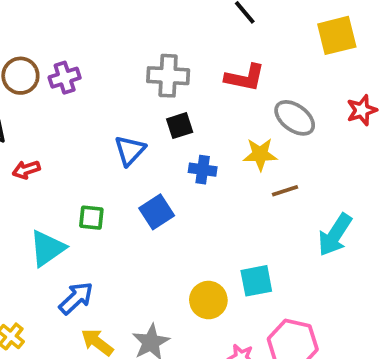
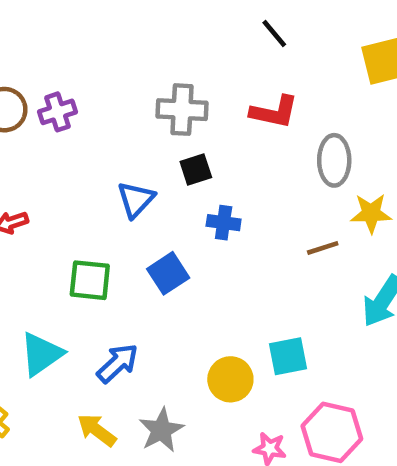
gray ellipse: (295, 118) -> (334, 160), turned 54
yellow star: (260, 154) -> (371, 213), moved
green square: (91, 218) -> (90, 280), size x1.4
cyan triangle: (47, 248) -> (41, 354), moved
blue arrow: (76, 298) -> (117, 363), moved

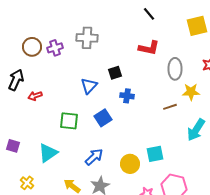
gray cross: (182, 110) -> (87, 38), moved
blue arrow: (117, 363) -> (94, 157), moved

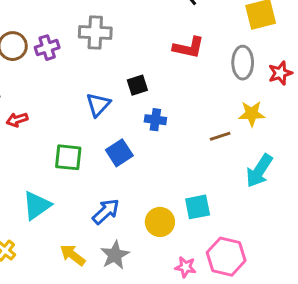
gray ellipse: (175, 69) -> (243, 63), moved

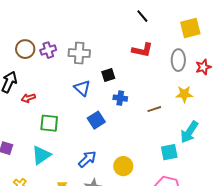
gray cross: (95, 32) -> (79, 53), moved
blue triangle: (98, 105) -> (82, 88), turned -30
brown line: (220, 136) -> (154, 109), moved
green square: (68, 157) -> (49, 123), moved
cyan square: (198, 207) -> (169, 152), moved

